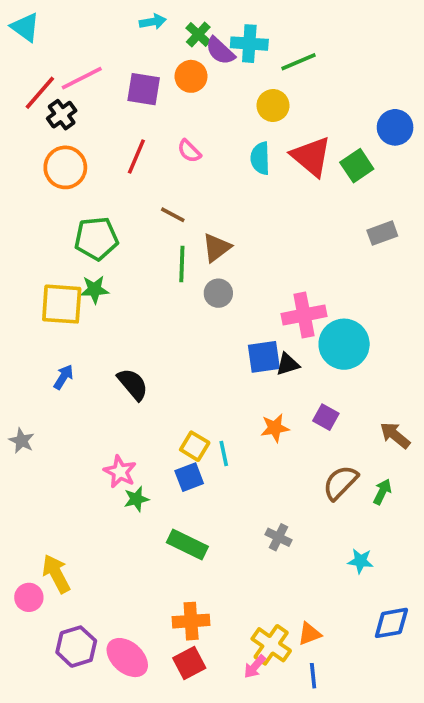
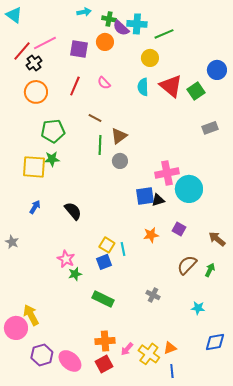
green cross: (198, 34) -> (109, 19), turned -32
pink circle: (29, 597) -> (16, 328), size x1.5
pink arrow: (255, 667) -> (127, 349), moved

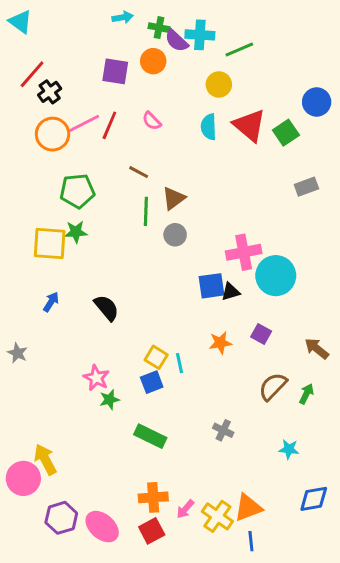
pink line: (45, 43) -> (83, 124), moved
orange triangle: (170, 348) -> (248, 508), size x1.5

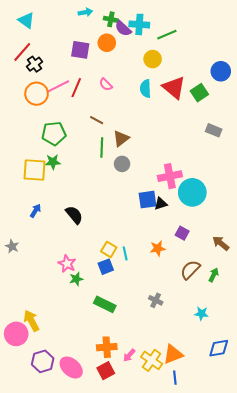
cyan triangle: (20, 22) -> (26, 20), moved
gray rectangle: (306, 187) -> (214, 130), turned 42
orange star: (220, 343) -> (158, 248), moved

